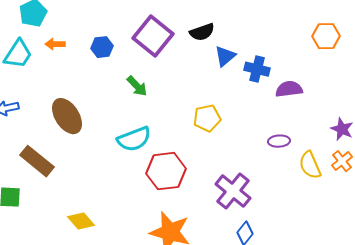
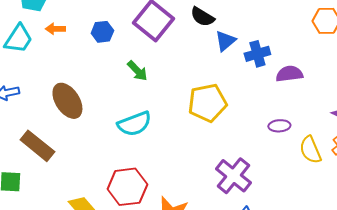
black semicircle: (202, 32) -> (202, 17), turned 50
blue cross: (257, 69) -> (257, 54), turned -30
yellow pentagon: (207, 118) -> (207, 103), size x1.4
red hexagon: (166, 171) -> (127, 187), moved

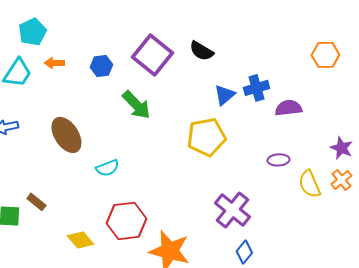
blue triangle: (225, 41) -> (224, 95), moved
green arrow: (137, 71) -> (136, 105), size x1.4
cyan semicircle: (134, 124) -> (107, 168), moved, size x0.7
brown rectangle: (37, 146) -> (36, 202), moved, size x0.6

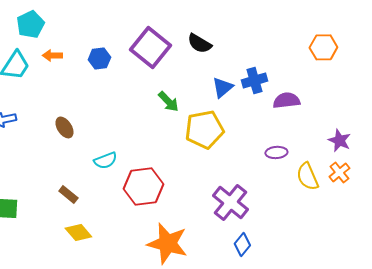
green arrow: (136, 105) -> (168, 101), moved, size x0.7
brown ellipse: (66, 135) -> (64, 127), size x0.6
brown rectangle: (36, 202) -> (68, 194), moved
red hexagon: (126, 221) -> (143, 186), moved

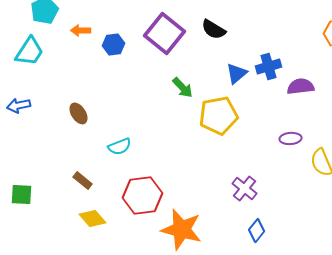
orange arrow: (52, 55) -> (81, 30), moved
red hexagon: (143, 186) -> (143, 195), moved
purple cross: (230, 202) -> (245, 188), size x0.7

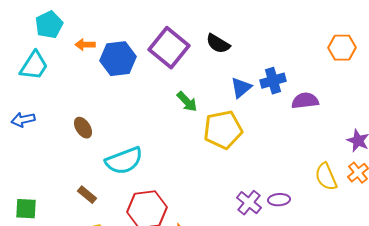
blue hexagon: (114, 44) -> (118, 59), size x1.6
purple ellipse: (291, 138) -> (279, 200), moved
cyan semicircle: (120, 146) -> (124, 161), size x1.6

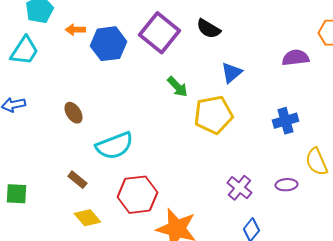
blue cross: (273, 81) -> (285, 121), moved
purple semicircle: (305, 101) -> (295, 58), moved
purple ellipse: (279, 200) -> (286, 185), moved

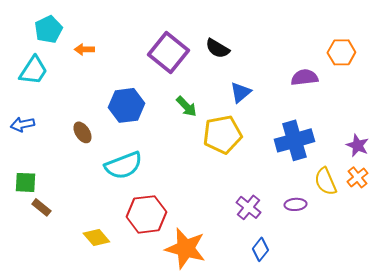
blue hexagon: (108, 44) -> (126, 105), moved
blue cross: (285, 121) -> (294, 140), size x1.5
brown rectangle: (77, 180) -> (41, 207), moved
green square: (16, 194) -> (25, 182), moved

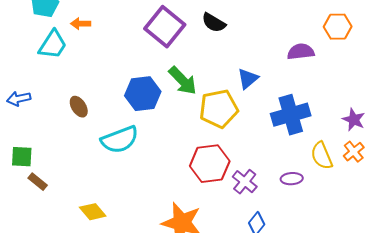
cyan trapezoid: (33, 70) -> (53, 45), moved
blue triangle: (240, 92) -> (248, 79), moved
blue hexagon: (126, 105) -> (143, 94), moved
green arrow: (186, 106) -> (183, 81), size x1.4
red hexagon: (146, 214) -> (210, 164), moved

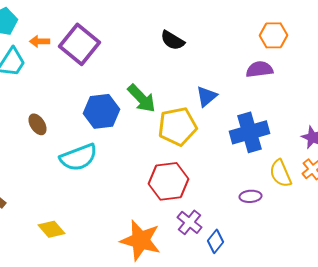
purple square: (165, 27) -> (80, 44), moved
orange hexagon: (338, 27) -> (274, 35), moved
purple cross: (245, 182) -> (190, 222), moved

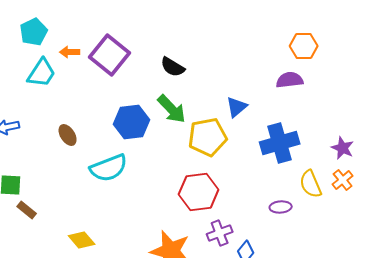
black semicircle: (172, 40) -> (173, 67), moved
purple cross: (190, 222) -> (220, 233), turned 30

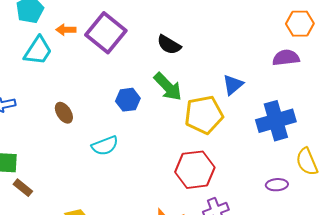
blue hexagon: (132, 122) -> (128, 100), size x0.7
cyan semicircle: (109, 168) -> (105, 146), size x0.7

